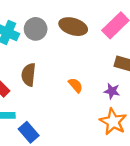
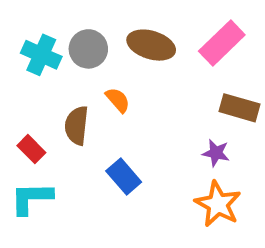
orange semicircle: (76, 85) -> (118, 100), moved
blue rectangle: (29, 132) -> (124, 177), moved

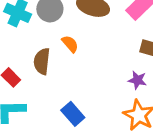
blue rectangle: (124, 177) -> (73, 114), moved

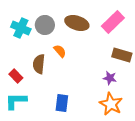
blue rectangle: (73, 114) -> (62, 103), turned 48

